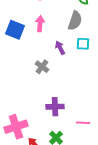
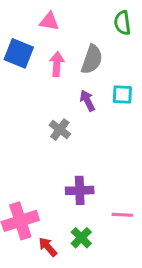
gray semicircle: (75, 21) -> (92, 59), moved
blue square: (15, 30) -> (19, 53), moved

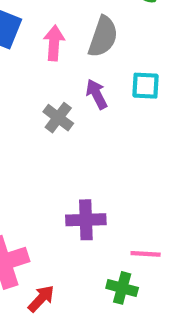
gray cross: (60, 130) -> (58, 118), moved
green cross: (81, 238) -> (122, 288), moved, turned -30
red arrow: (48, 247) -> (41, 299), turned 85

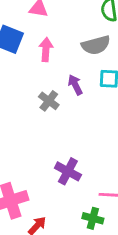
gray semicircle: (103, 37) -> (96, 45), moved, turned 56
purple cross: (86, 220) -> (68, 171), turned 30

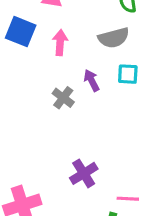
purple cross: (68, 171) -> (84, 173), turned 30

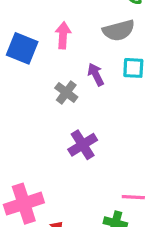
blue square: (21, 32) -> (22, 48), moved
purple cross: (84, 173) -> (83, 145), moved

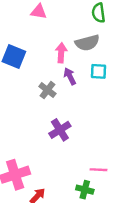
pink arrow: (63, 35) -> (61, 53), moved

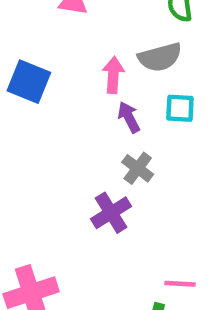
gray cross: (47, 90) -> (138, 168), moved

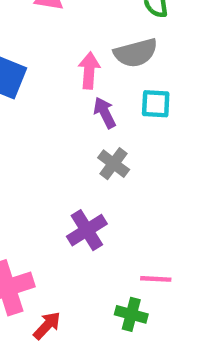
purple cross: (111, 213) -> (87, 230), moved

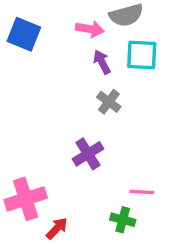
pink arrow: (89, 71) -> (90, 29), turned 96
cyan square: (156, 104) -> (142, 55), size x1.4

